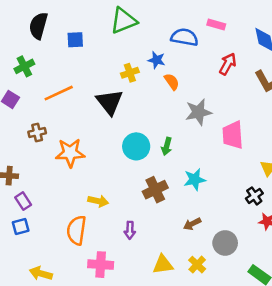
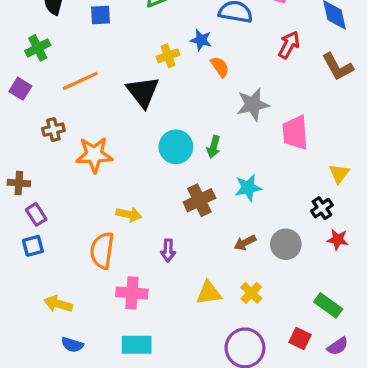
gray circle: (225, 243) -> (286, 244), moved

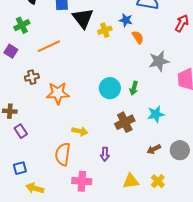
black triangle: (143, 92) -> (83, 18), moved
blue square: (33, 246) -> (20, 168), moved

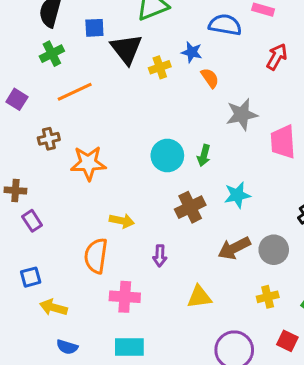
green cross: (22, 25) -> (52, 54), moved
brown arrow: (154, 149) -> (234, 248), size x1.5
yellow cross: (158, 181) -> (268, 297), moved, turned 32

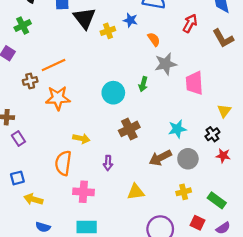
green cross: (52, 54) -> (23, 26), moved
orange semicircle: (210, 78) -> (154, 39), moved
orange line: (75, 92) -> (54, 65), moved
green arrow: (204, 155) -> (143, 84), moved
cyan star: (237, 195) -> (177, 129), moved

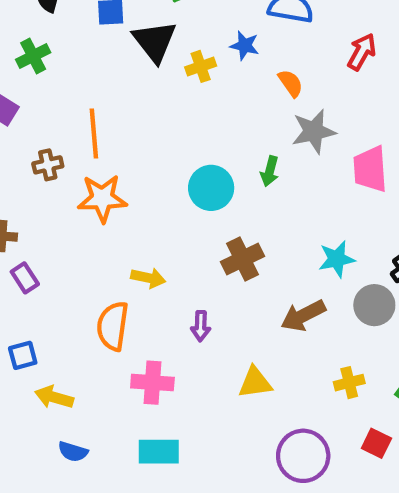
orange line: (54, 65) -> (94, 133), turned -70
gray circle: (188, 159) -> (374, 305), moved

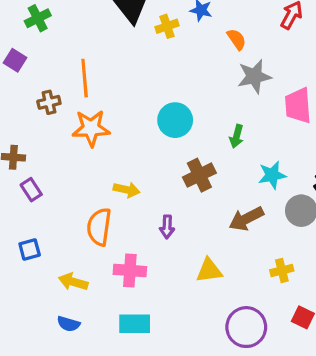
green arrow: (270, 171) -> (237, 136), moved
yellow arrow: (54, 397) -> (73, 282), moved

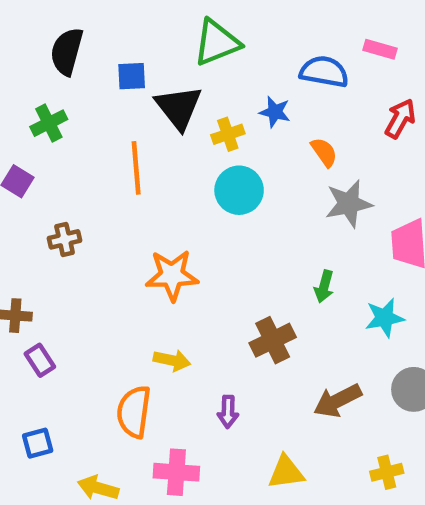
orange line: (85, 78) -> (136, 168), moved
cyan circle: (175, 120) -> (239, 190), moved
orange star: (91, 128) -> (172, 275), moved
cyan star: (272, 175) -> (385, 318), moved

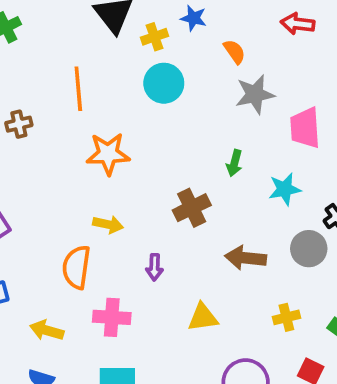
red arrow: (400, 119) -> (298, 24), turned -112
orange line: (136, 168) -> (78, 89), moved
brown arrow: (338, 401) -> (246, 258), turned 33

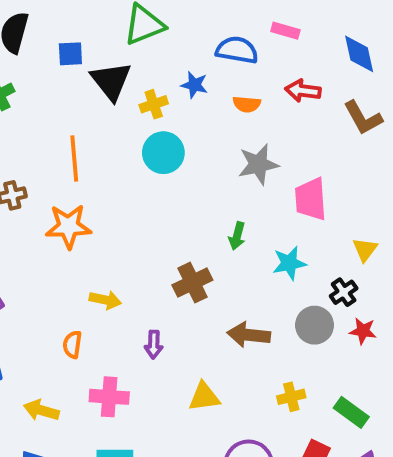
orange semicircle: (234, 52) -> (247, 104), moved, turned 130
orange star: (108, 154) -> (68, 226), moved
orange semicircle: (76, 267) -> (72, 345), size x0.6

